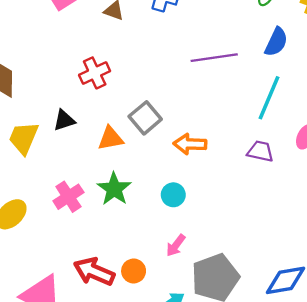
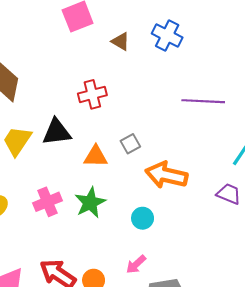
gray square: (145, 118) -> (130, 144), size x0.7
black triangle: (64, 120) -> (57, 132), size x1.4
orange arrow: (190, 144) -> (166, 175), size x1.4

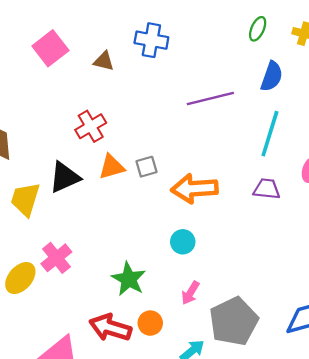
gray square: (130, 144) -> (146, 167), turned 30
orange triangle: (96, 156) -> (112, 167), moved
pink cross: (47, 202) -> (56, 258), moved
green star: (90, 203) -> (129, 279), moved

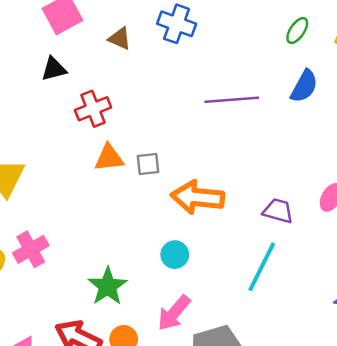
cyan line: (270, 134) -> (262, 267), moved
black triangle: (65, 177) -> (54, 69), moved, size x0.7
pink arrow: (190, 293) -> (174, 313), size x1.4

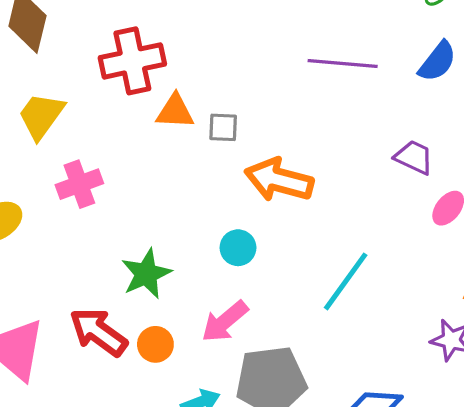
red cross: (93, 109) -> (132, 61), moved, size x1.4
purple trapezoid: (278, 211) -> (414, 157), moved
pink cross: (31, 249) -> (79, 184), moved

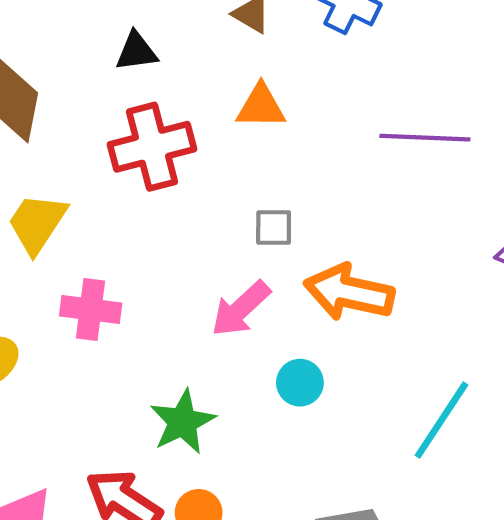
orange triangle: (175, 111) -> (261, 106), moved
pink cross: (79, 184) -> (91, 310), turned 30
pink arrow: (225, 321) -> (241, 309), moved

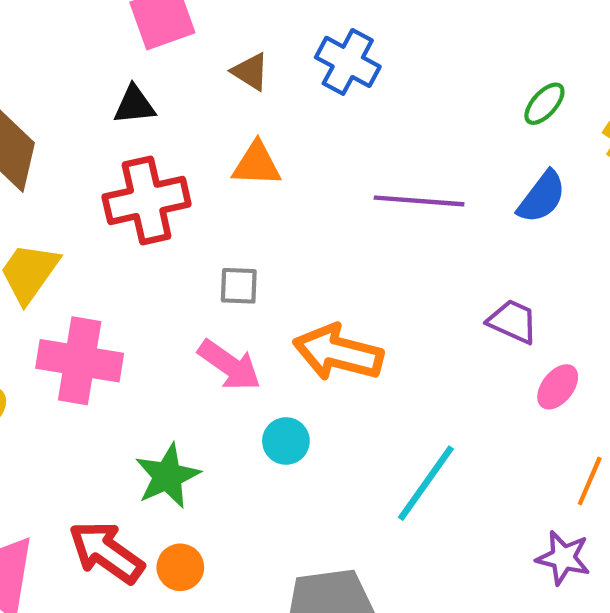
gray square: (274, 228) -> (239, 286), moved
pink arrow: (241, 309) -> (229, 365), turned -104
pink cross: (91, 310) -> (80, 361), size x1.4

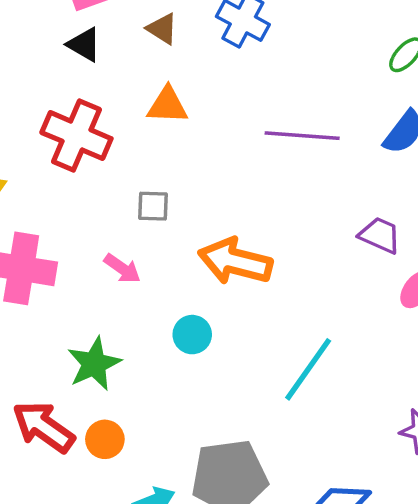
black triangle: (134, 105) -> (84, 45), moved, turned 36
red cross: (147, 200) -> (76, 136), turned 36
pink arrow: (229, 365) -> (122, 269), moved, size x0.7

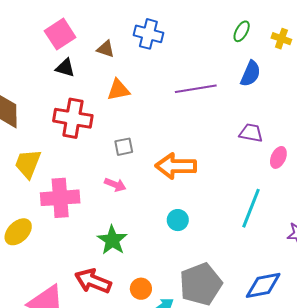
cyan circle: (192, 335) -> (178, 220), moved
cyan line: (308, 369) -> (251, 208), moved
orange circle: (105, 439) -> (141, 289), moved

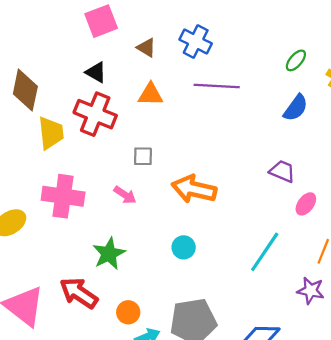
black triangle: (65, 68) -> (96, 72), moved
purple line: (196, 89) -> (217, 86), moved
yellow trapezoid: (28, 164) -> (51, 133), moved, turned 140

